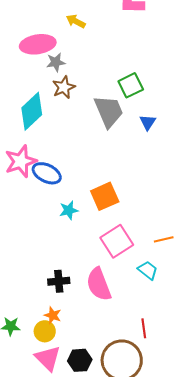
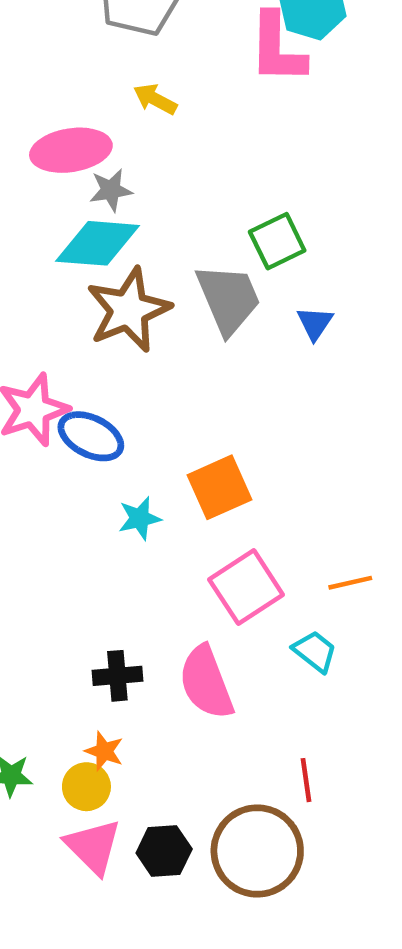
brown star: (64, 87) -> (129, 310), moved, size x1.6
cyan diamond: (32, 111) -> (98, 243), moved, turned 48

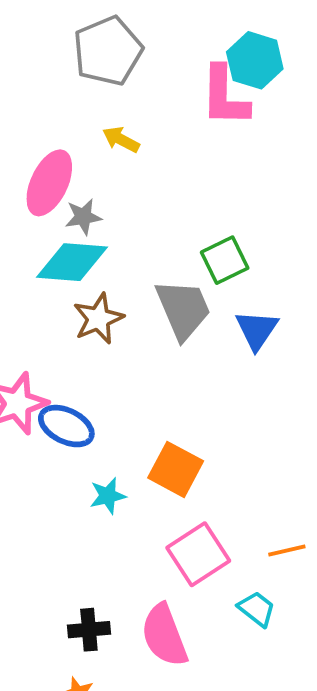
pink ellipse: (71, 150) -> (49, 183), turned -56
brown star: (129, 310) -> (98, 319), size x0.7
blue triangle: (315, 323) -> (257, 330), size x1.4
orange square: (219, 487) -> (176, 469), turned -38

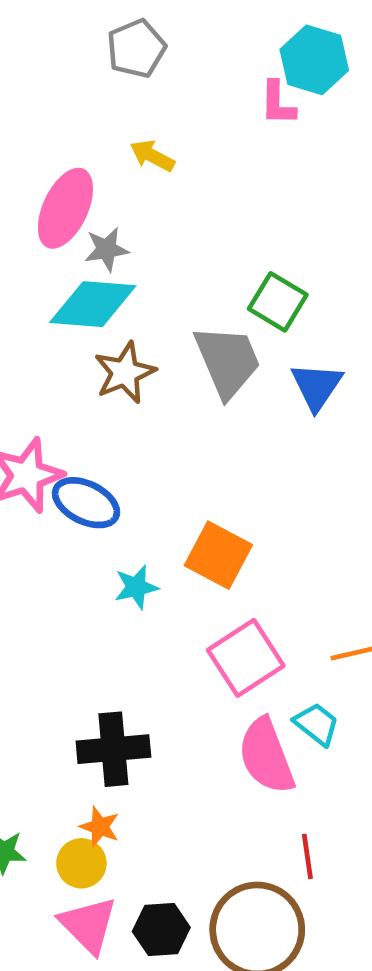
gray pentagon: (108, 51) -> (136, 48), size x0.7
pink L-shape: (225, 96) -> (278, 103), size x0.6
green square: (225, 260) -> (278, 302), turned -33
black cross: (89, 630) -> (113, 749), size x1.4
pink semicircle: (164, 635) -> (266, 756), moved

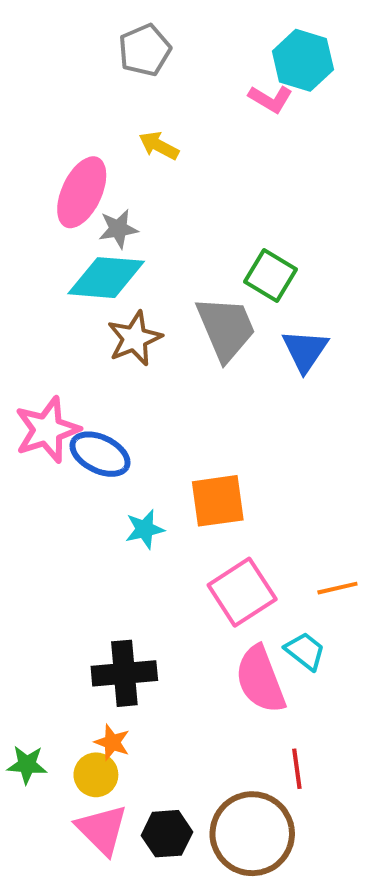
pink L-shape: (278, 103) -> (270, 99), turned -60
orange square: (218, 555) -> (218, 501), turned -36

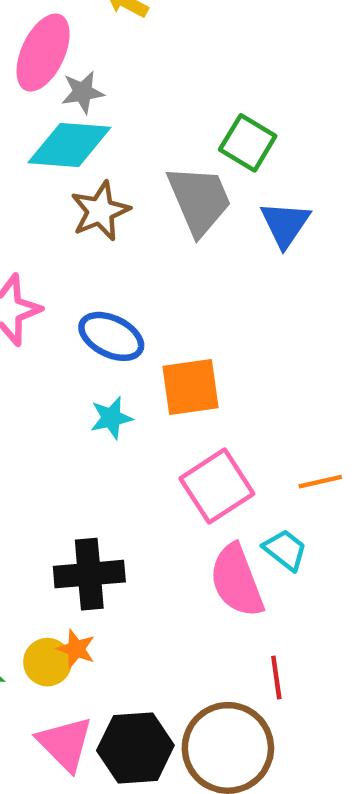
blue ellipse: (100, 454) -> (111, 336), moved
yellow circle: (96, 775) -> (47, 662), moved
black hexagon: (167, 834) -> (135, 748), size x1.4

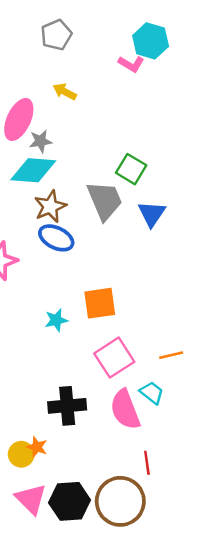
blue ellipse: (111, 336) -> (56, 238), moved
black cross: (89, 574) -> (67, 406), moved

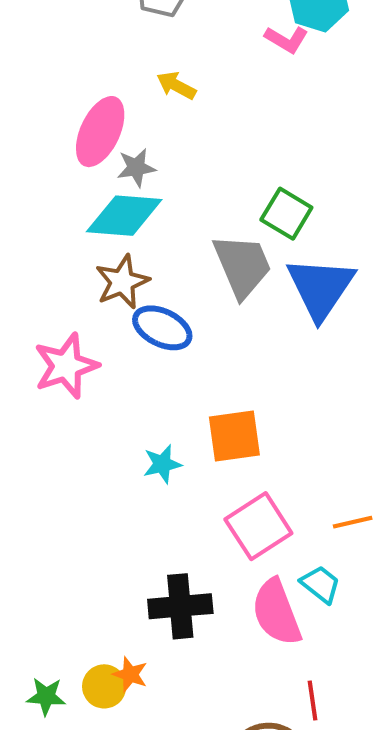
brown star: (50, 206) -> (122, 282), moved
blue triangle: (152, 214) -> (321, 288), size x1.5

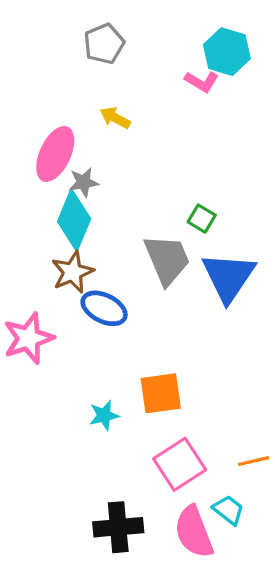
green square: (286, 214) -> (202, 219), size x0.7
cyan diamond: (124, 216) -> (74, 220), turned -72

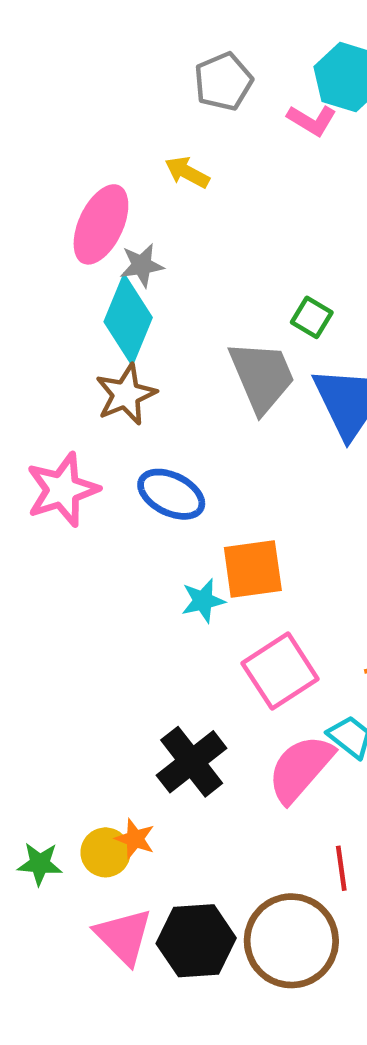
gray pentagon: (104, 44) -> (223, 82), moved
blue ellipse: (104, 308) -> (171, 494), moved
cyan star: (104, 415) -> (203, 601), moved
black cross: (118, 527) -> (192, 762), turned -33
pink semicircle: (194, 532) -> (300, 769), turned 62

